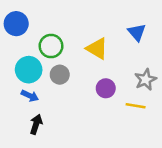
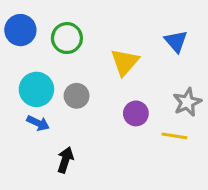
green circle: (51, 46) -> (67, 38), moved
yellow triangle: (97, 49) -> (125, 62), turned 40
black arrow: (36, 124) -> (65, 160), moved

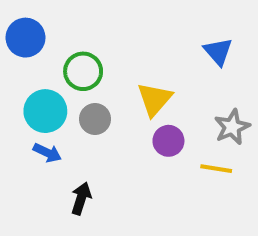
green circle: (67, 38) -> (83, 71), moved
yellow triangle: (125, 62) -> (155, 99), moved

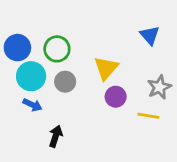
blue circle: (26, 38) -> (17, 48), moved

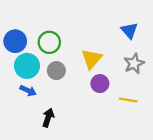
gray star: (159, 87) -> (134, 64), moved

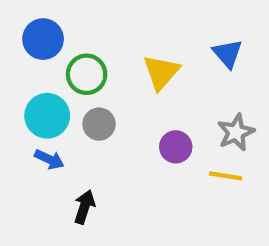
blue circle: (15, 41) -> (43, 39), moved
yellow triangle: (92, 59) -> (161, 72), moved
gray star: (134, 64) -> (236, 132), moved

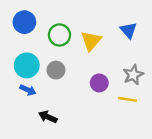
green circle: (87, 74) -> (59, 35), moved
black arrow: (84, 207) -> (48, 117), turned -84

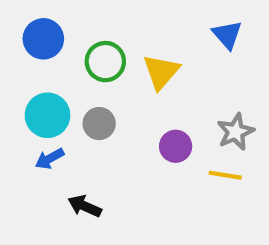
blue triangle: (129, 30) -> (227, 35), moved
blue arrow: (28, 90) -> (50, 159), turned 126

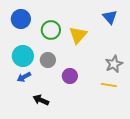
purple circle: (176, 146) -> (70, 76), moved

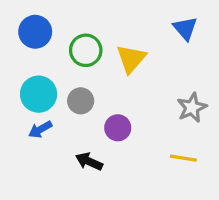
yellow line: (109, 85) -> (183, 158), moved
black arrow: (41, 100) -> (89, 161), moved

